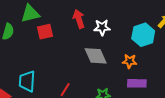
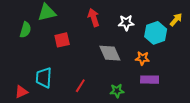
white star: (102, 27) -> (126, 23), moved
red square: (45, 32) -> (62, 40), moved

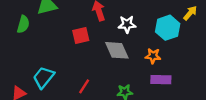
white star: (126, 23) -> (127, 24), moved
red square: (62, 40) -> (81, 36), moved
cyan trapezoid: (44, 78) -> (44, 77), turned 35

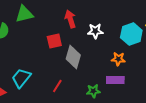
gray diamond: (117, 50) -> (73, 57), moved, turned 40
purple rectangle: (161, 80) -> (115, 80), moved

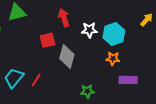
cyan hexagon: (131, 34) -> (114, 34), moved
purple rectangle: (115, 80) -> (128, 80), moved
red line: (57, 86) -> (36, 80), moved

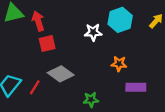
red arrow: (64, 18) -> (38, 21), moved
cyan hexagon: (114, 34) -> (120, 20), moved
gray diamond: (67, 56) -> (61, 74), moved, turned -70

